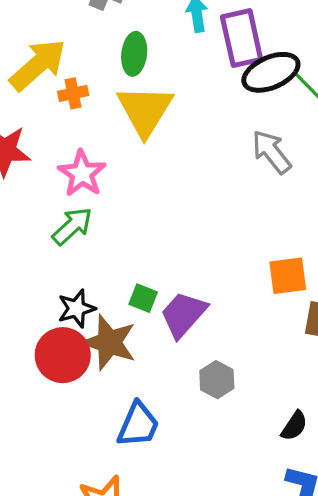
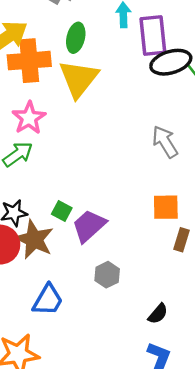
orange cross: (73, 93) -> (29, 61), size x2.0
gray arrow: (271, 152) -> (165, 142), moved

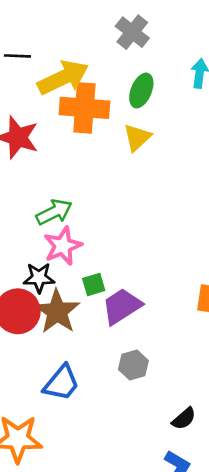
yellow triangle: (79, 79) -> (137, 137), size x0.6
pink star: (29, 118) -> (63, 246), moved
green square: (62, 211) -> (94, 284), turned 36

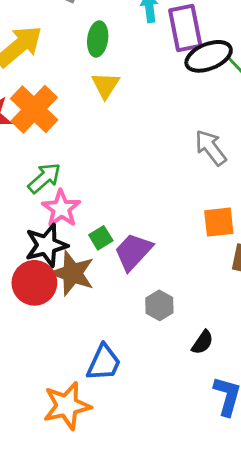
orange cross: (84, 108) -> (34, 109), moved, turned -36
black star: (39, 278) -> (46, 245), size x1.4
blue trapezoid: (61, 383) -> (104, 363), moved
black semicircle: (184, 419) -> (202, 342), moved

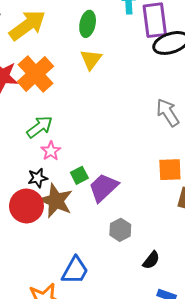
pink star: (61, 209) -> (51, 151), size x0.7
black star: (46, 245) -> (38, 178), size x0.6

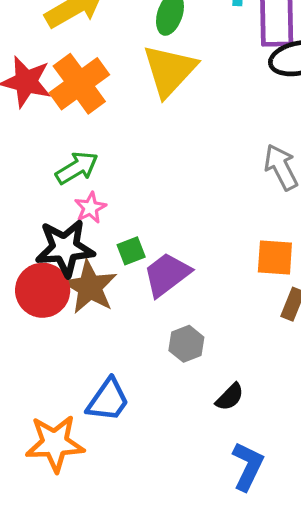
yellow triangle: (91, 59) -> (169, 70), size x1.6
black star: (38, 178) -> (65, 248), size x1.8

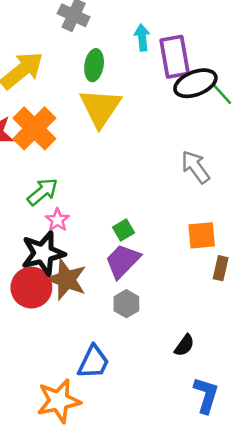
green square: (131, 251) -> (124, 230), moved
gray hexagon: (186, 344) -> (126, 304), moved

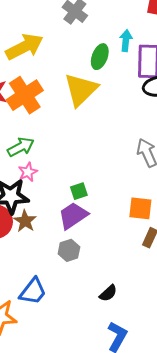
green ellipse: (94, 65) -> (100, 57), moved
brown star: (66, 280) -> (25, 221), size x0.7

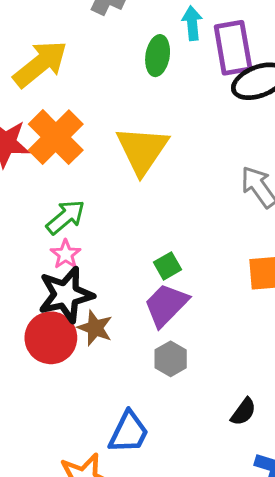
yellow triangle: (81, 90) -> (142, 150), moved
pink star: (28, 172) -> (66, 254), moved

